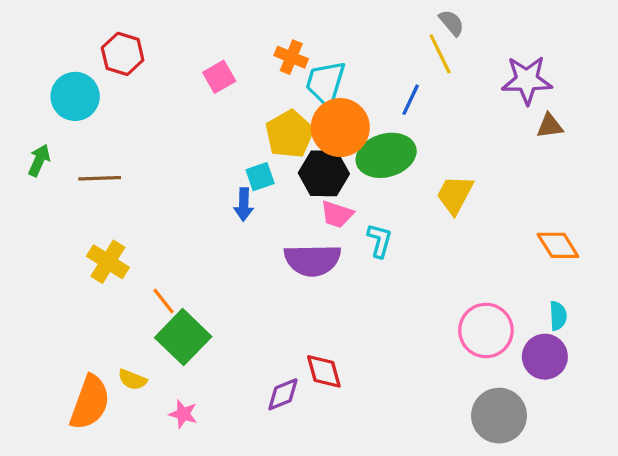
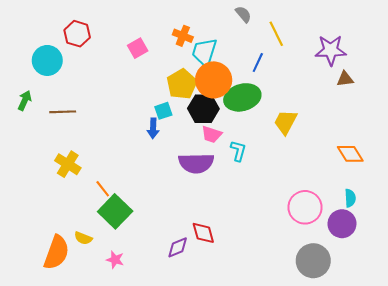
gray semicircle: (452, 23) -> (243, 14), moved

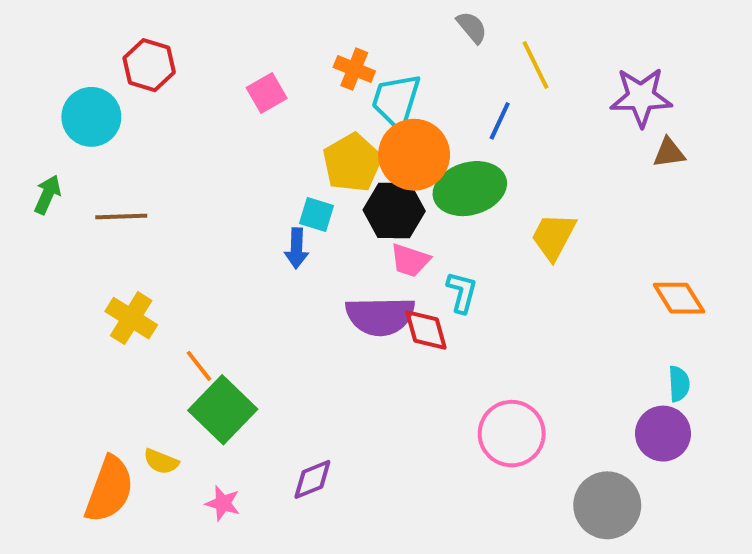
cyan square: (163, 111) -> (316, 214), turned 36
pink circle: (305, 207) -> (512, 434), moved
red diamond: (203, 233) -> (426, 330), moved
purple diamond: (178, 247) -> (312, 479), moved

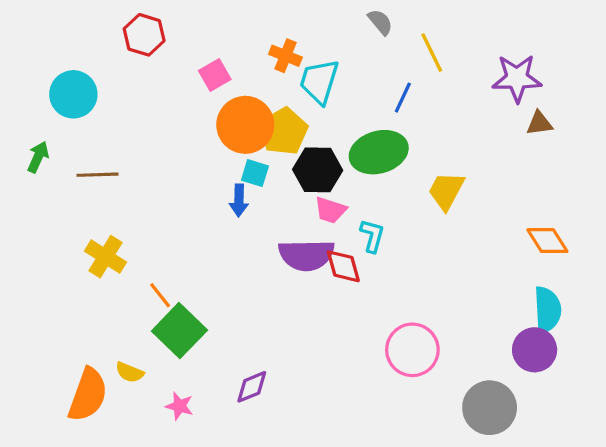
red hexagon: (149, 65) -> (144, 35), moved
orange circle: (414, 155) -> (245, 125), moved
cyan semicircle: (679, 384) -> (547, 310), size x1.6

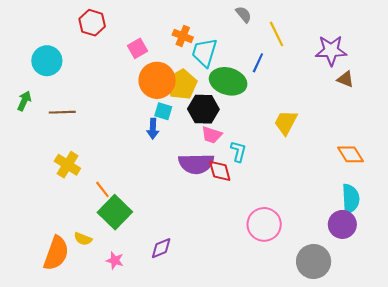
brown triangle: (539, 123) -> (345, 79), turned 30
green ellipse: (379, 152) -> (228, 81), moved, turned 32

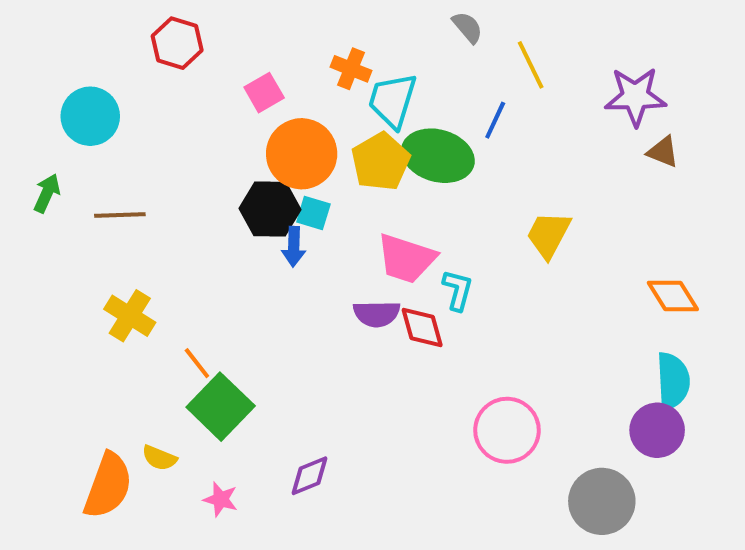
yellow pentagon: (182, 84) -> (381, 162), moved
black hexagon: (203, 109) -> (270, 209), moved
pink trapezoid: (212, 135) -> (406, 258), size x1.5
purple semicircle: (196, 164) -> (377, 314), size x0.7

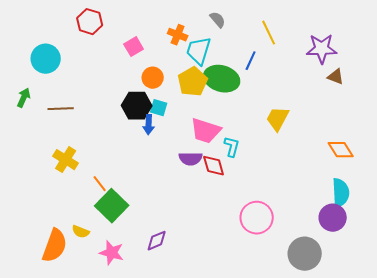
gray semicircle: (468, 27) -> (218, 20), moved
orange circle: (302, 154) -> (153, 78), size x0.6
pink star: (221, 499) -> (112, 253), size x1.4

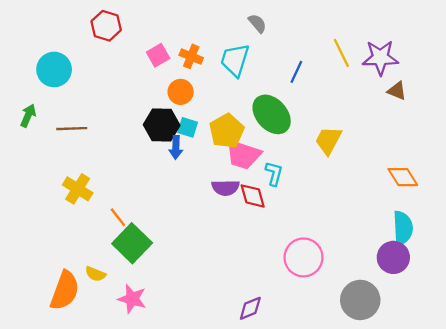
yellow line: (269, 33) -> (341, 53), moved
orange cross: (178, 35) -> (191, 56), moved
green ellipse: (222, 79) -> (272, 114), moved, turned 32
yellow pentagon: (193, 82) -> (227, 131), moved
purple diamond: (157, 241) -> (250, 308), moved

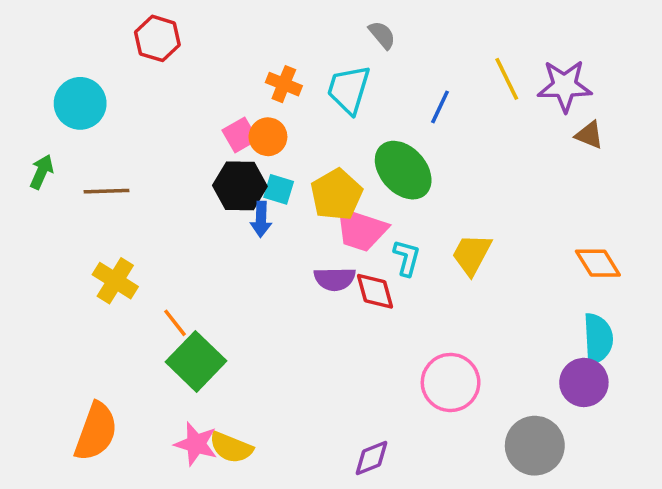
pink square: (158, 55) -> (240, 135), moved
yellow trapezoid: (328, 140) -> (472, 254), moved
yellow semicircle: (95, 274) -> (231, 447), moved, size x1.4

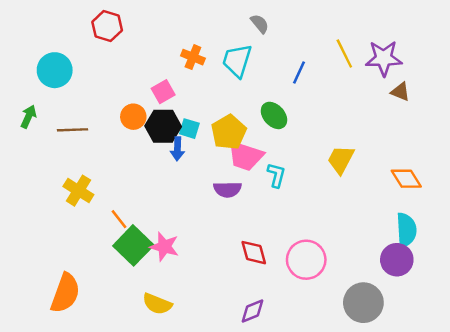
orange circle: (268, 137) -> (133, 117), moved
green ellipse: (403, 170) -> (274, 115), size x0.7
yellow trapezoid: (472, 254) -> (341, 160), moved
red diamond: (375, 291) -> (254, 253), moved
pink star: (196, 444) -> (164, 247), moved

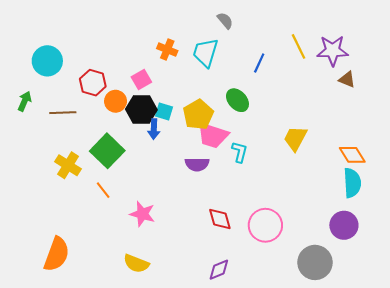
red hexagon: (107, 26) -> (93, 83), moved
cyan semicircle: (406, 230) -> (352, 183), moved
green square: (133, 245) -> (107, 151), moved

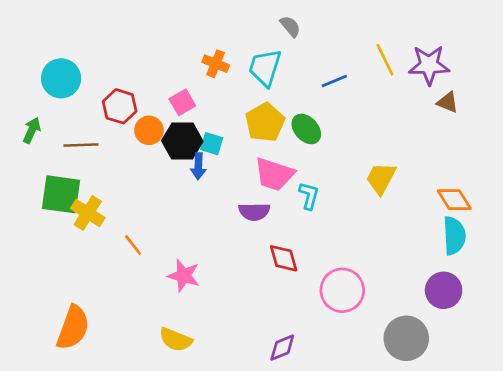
blue line: (259, 63) -> (334, 81), turned 42
yellow pentagon: (198, 115) -> (265, 122), moved
green square: (107, 151) -> (61, 194), moved, turned -36
red diamond: (220, 219) -> (284, 258), moved

